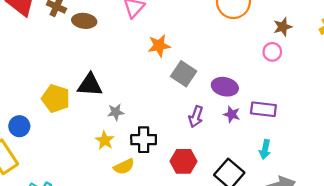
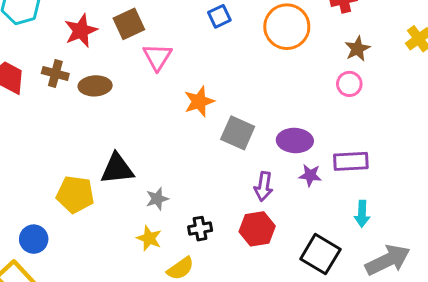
black cross: (144, 140) -> (200, 229), size x0.7
red hexagon: (183, 161) -> (257, 229), moved

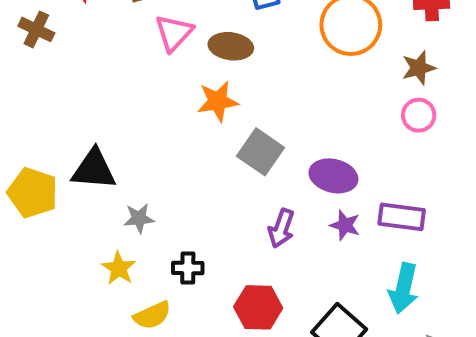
brown star: (357, 49) -> (419, 68), moved
brown ellipse: (95, 86) -> (231, 46), moved
cyan arrow: (362, 214) -> (403, 288), size x1.4
red hexagon: (257, 229) -> (258, 307), moved

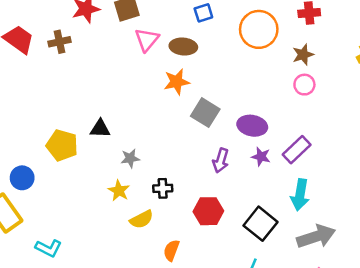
brown cross: (36, 29) -> (59, 42), turned -35
black triangle: (94, 169) -> (100, 129), size x0.7
purple rectangle: (402, 217) -> (297, 150), turned -48

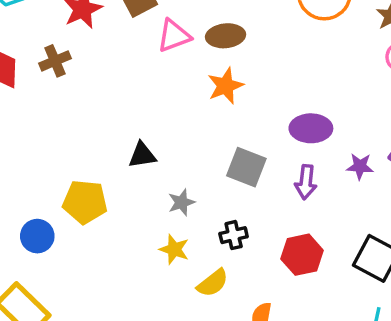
pink triangle: (147, 40) -> (174, 36), turned 40
gray square: (205, 113) -> (246, 167), moved
purple ellipse: (252, 126) -> (311, 128), moved
black triangle: (100, 129) -> (142, 155), moved
blue circle: (22, 178) -> (37, 236), moved

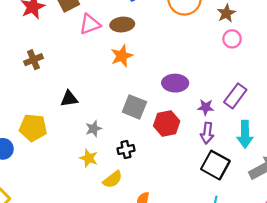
brown cross: (55, 61) -> (34, 60), moved
purple arrow: (306, 182) -> (207, 133), moved
red hexagon: (302, 255) -> (167, 123), moved

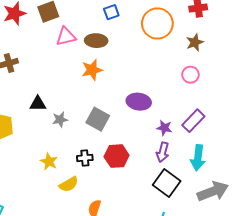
pink circle: (232, 39) -> (190, 75), moved
red hexagon: (167, 123) -> (117, 156), moved
gray star: (94, 129) -> (60, 120), moved

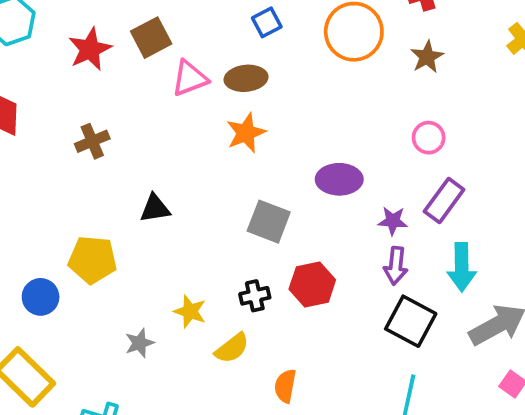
pink circle: (190, 75) -> (429, 138), moved
gray star: (60, 120) -> (139, 343), moved

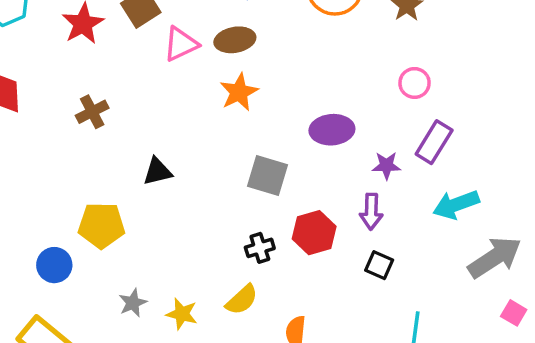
purple arrow: (396, 266) -> (371, 212), moved
cyan arrow: (462, 267) -> (456, 205), turned 75
yellow star: (190, 311) -> (182, 314), moved
black square: (411, 321) -> (379, 265), moved, size x0.6
gray star: (139, 343) -> (133, 303), moved

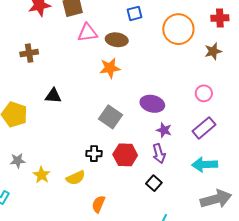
purple star: (386, 166) -> (164, 130), moved
purple arrow: (371, 212) -> (159, 154), turned -36

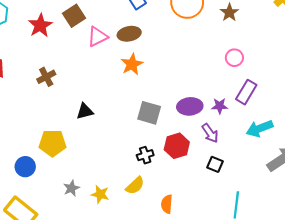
purple ellipse: (152, 104) -> (190, 106), moved
purple star: (164, 130) -> (220, 106), moved

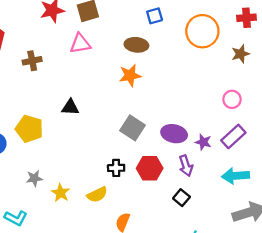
pink triangle: (98, 37) -> (80, 44), moved
brown cross: (46, 77) -> (32, 61), moved

